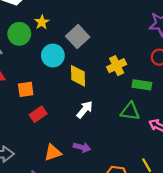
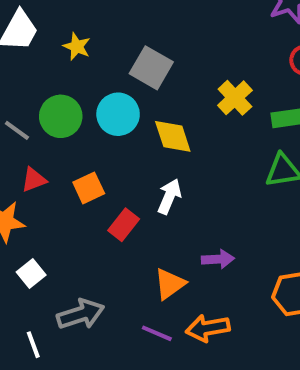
yellow star: (42, 22) -> (77, 47), moved
green circle: (19, 34) -> (61, 116), moved
white arrow: (85, 110) -> (169, 196), moved

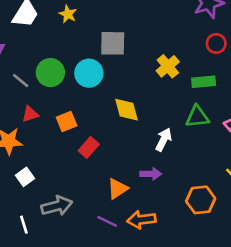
yellow star: (77, 47) -> (68, 14), moved
gray square: (151, 68) -> (113, 43), turned -32
yellow diamond: (173, 136) -> (126, 110), moved
white arrow: (169, 196) -> (164, 140), moved

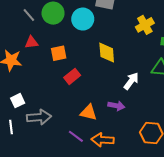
white square: (25, 177) -> (18, 101), moved
orange triangle: (118, 189) -> (89, 112), turned 36

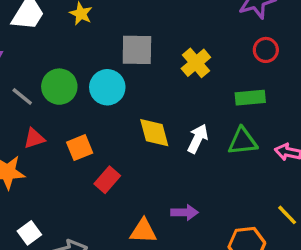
yellow cross: (145, 25) -> (196, 63), moved
white arrow: (131, 81) -> (198, 139), moved

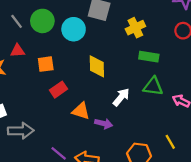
green rectangle: (250, 98) -> (149, 57), moved
white arrow: (198, 139) -> (121, 97), moved
orange triangle: (143, 231) -> (81, 111), moved

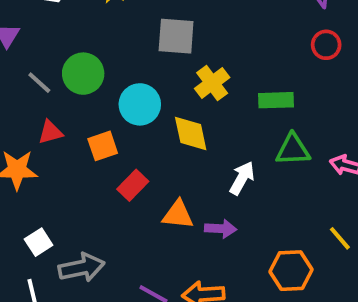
yellow cross: (135, 28) -> (212, 83), moved
cyan circle: (74, 29) -> (140, 104), moved

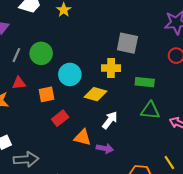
gray square: (176, 36) -> (127, 43), moved
gray line: (39, 83) -> (16, 55), turned 64
yellow cross: (212, 83) -> (111, 68), turned 30
yellow diamond: (191, 134) -> (96, 94), turned -70
white arrow: (242, 178) -> (110, 120), moved

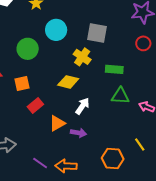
green circle: (41, 53) -> (28, 49), moved
yellow cross: (111, 68) -> (82, 57), turned 36
cyan circle: (70, 74) -> (56, 30), moved
orange triangle: (83, 138) -> (57, 123), turned -42

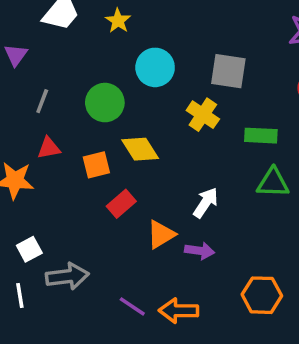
yellow diamond: (68, 82) -> (140, 149), moved, turned 45

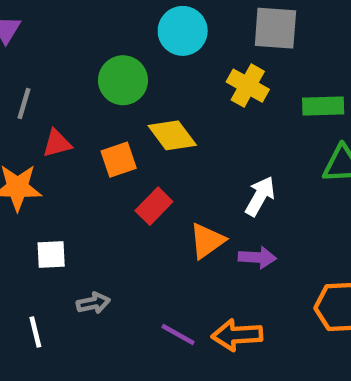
gray line: (42, 101) -> (24, 104), moved
white square: (29, 249) -> (51, 254), moved, turned 30
gray arrow: (67, 276) -> (93, 303), size x0.6

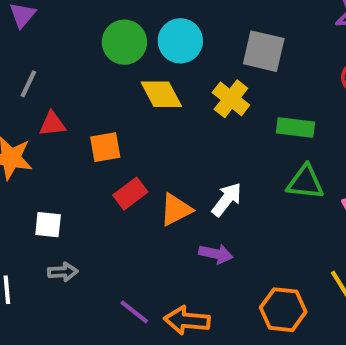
green circle: (123, 80) -> (124, 42), moved
yellow diamond: (172, 135) -> (161, 94), moved
orange triangle: (207, 241) -> (176, 210), moved
white square: (51, 254) -> (48, 225), moved

